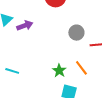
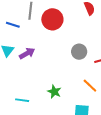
green star: (59, 71) -> (54, 92), moved

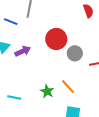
red circle: (52, 19) -> (56, 39), moved
orange line: (90, 86) -> (68, 87), moved

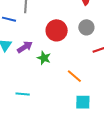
gray circle: (75, 53) -> (86, 27), moved
green star: (47, 91) -> (44, 58), moved

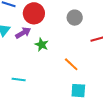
gray circle: (86, 27) -> (75, 18), moved
red circle: (57, 30) -> (34, 13), moved

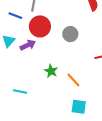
gray circle: (75, 18) -> (70, 34), moved
green star: (42, 45) -> (51, 71), moved

